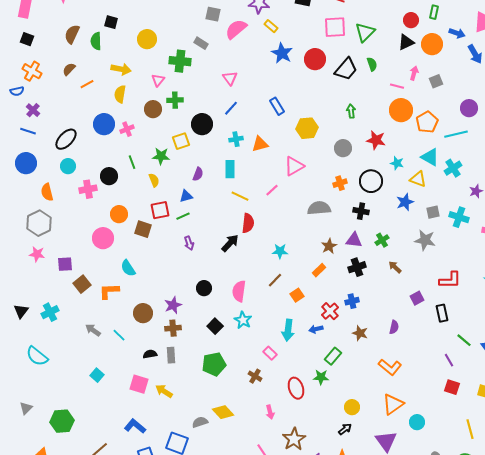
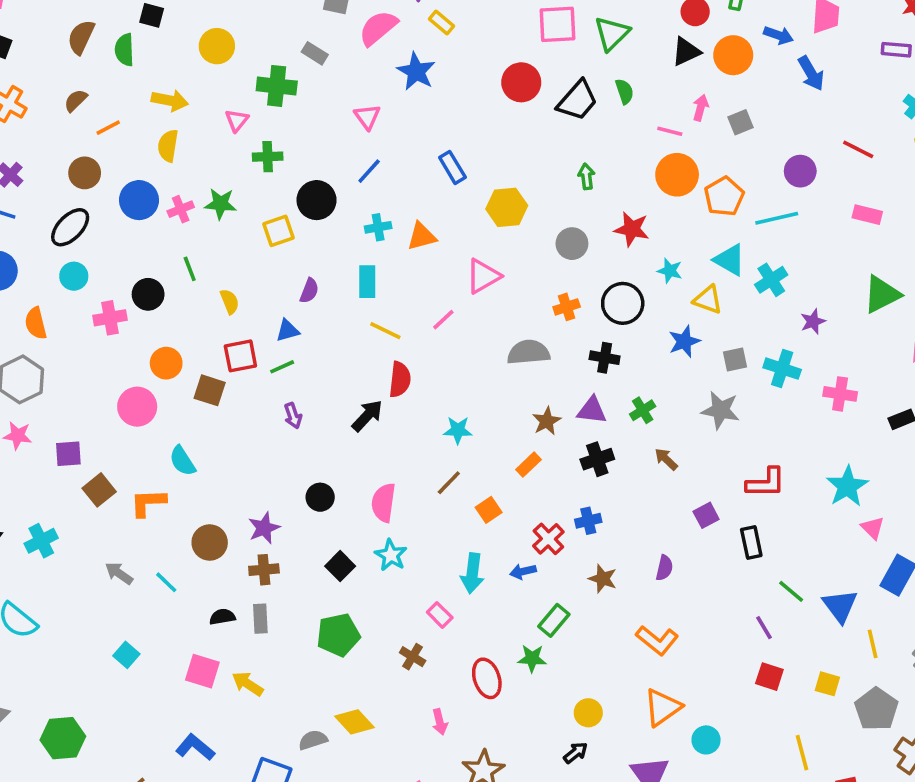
blue star: (282, 53) -> (416, 71), moved
brown circle: (153, 109) -> (85, 173), moved
green star: (161, 156) -> (221, 204), moved

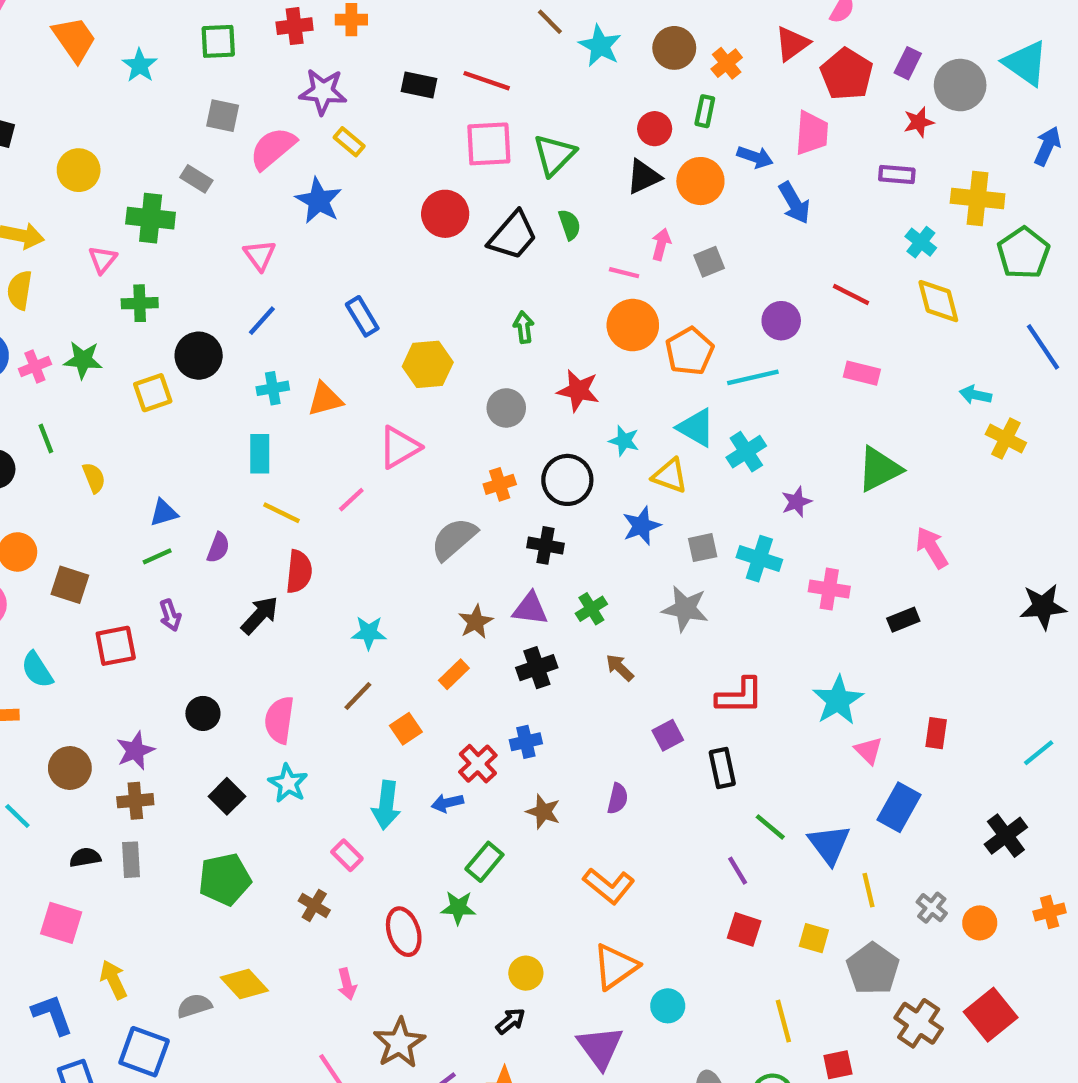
purple semicircle: (309, 291) -> (218, 548), moved
gray semicircle: (528, 352) -> (454, 539), turned -36
red square: (240, 356) -> (116, 646), moved
yellow arrow: (248, 684) -> (113, 980), moved, turned 32
blue L-shape: (195, 747) -> (52, 1015), turned 30

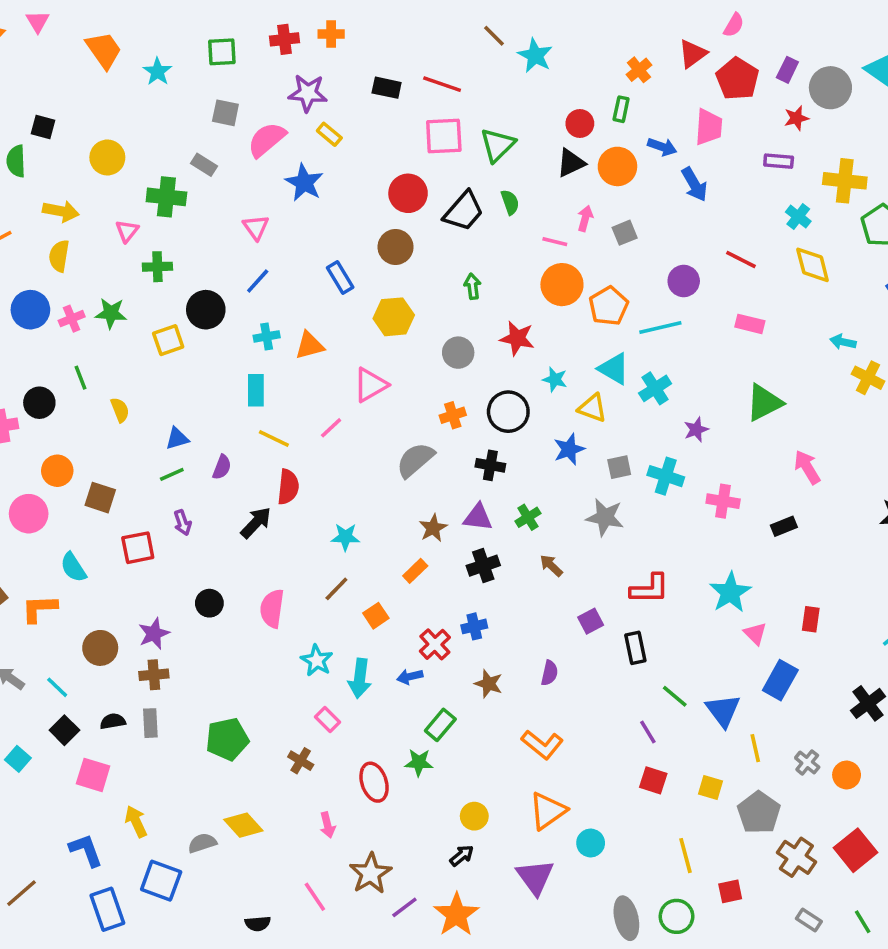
brown circle: (674, 48) -> (396, 247), moved
cyan star: (288, 783) -> (317, 660), moved
black square: (227, 796) -> (64, 730), moved

